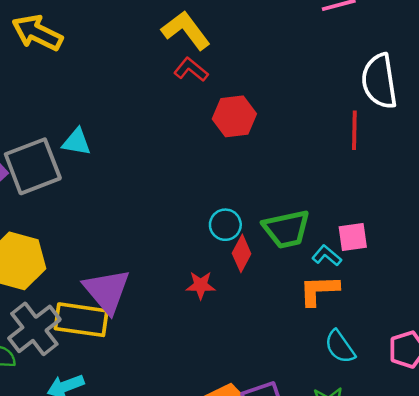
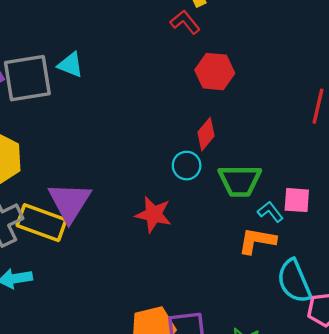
red diamond: (242, 253) -> (206, 134), moved
red star: (201, 285) -> (153, 214), size x1.4
cyan semicircle: (340, 347) -> (294, 281), moved, size x1.4

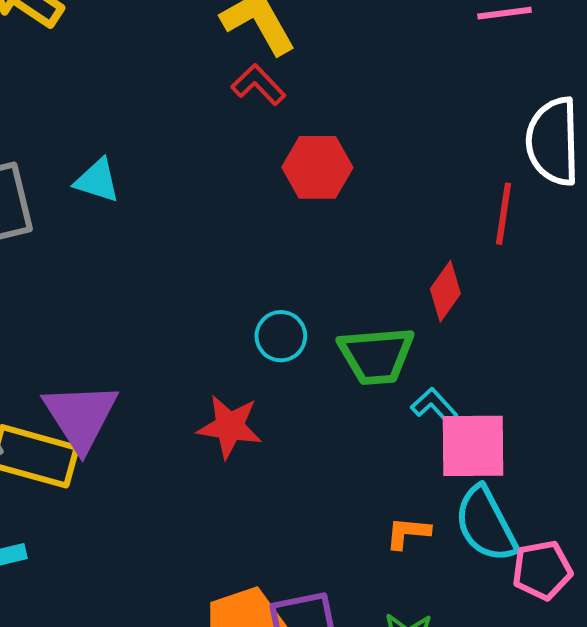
cyan triangle: (70, 65) -> (97, 181), moved
red diamond: (206, 134) -> (445, 291), moved
pink square: (297, 200) -> (473, 446), moved, size x1.5
orange L-shape: (257, 241) -> (408, 533), moved, size x0.7

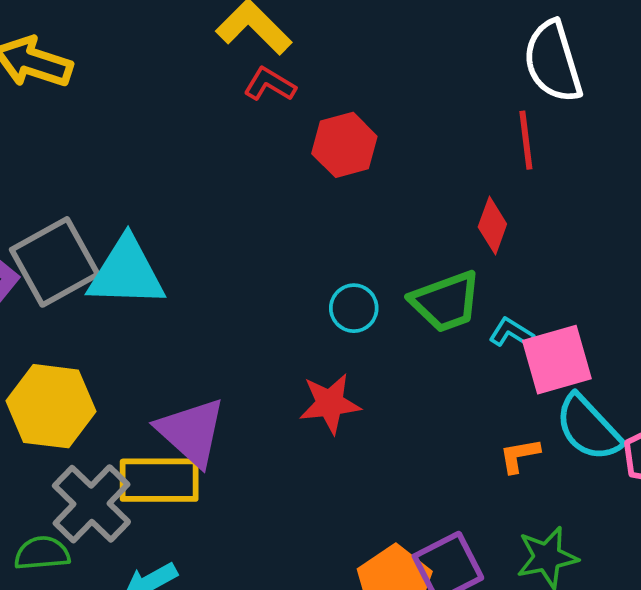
cyan triangle: (97, 181) -> (126, 273), moved, size x1.8

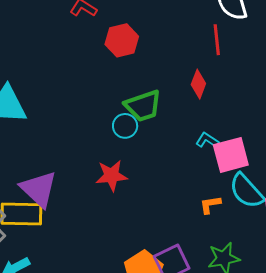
green trapezoid: (446, 302) -> (143, 106), moved

